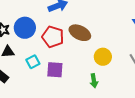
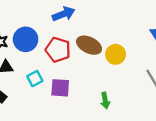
yellow circle: (103, 57) -> (116, 54), moved

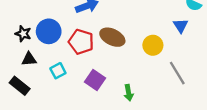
yellow circle: (116, 54) -> (153, 45), moved
purple square: (60, 88) -> (95, 80), moved, turned 30

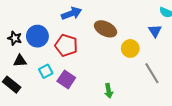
brown ellipse: (112, 37) -> (106, 29), moved
purple square: (95, 80) -> (66, 79), moved

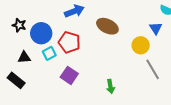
black star: (15, 38) -> (19, 25), moved
yellow circle: (130, 48) -> (141, 45), moved
cyan square: (46, 71) -> (49, 53), moved

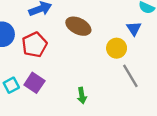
red pentagon: (69, 42) -> (34, 45), turned 30
cyan square: (49, 53) -> (11, 85), moved

